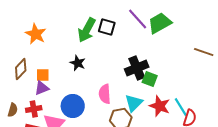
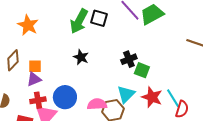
black star: (78, 63) -> (81, 57), moved
black cross: (137, 68) -> (129, 59), size x0.7
pink semicircle: (105, 94) -> (97, 104), moved, turned 90
red cross: (34, 109) -> (38, 100), moved

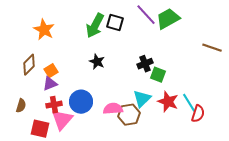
orange square: (35, 66) -> (51, 71), turned -32

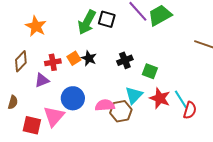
black cross: (145, 64) -> (125, 60), moved
orange square: (51, 71) -> (74, 58), moved
red cross: (54, 105) -> (53, 62), moved

